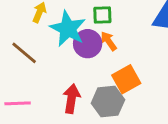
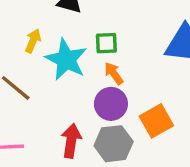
purple circle: (88, 44) -> (111, 104), moved
orange square: (126, 79) -> (156, 121), moved

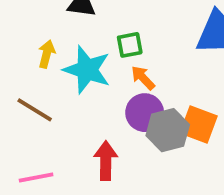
orange square: (156, 121) -> (199, 125), turned -32
gray hexagon: (114, 144) -> (168, 130), moved

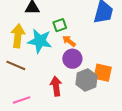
yellow arrow: (47, 54) -> (18, 36), size x1.6
orange square: (199, 125) -> (103, 73), moved
gray hexagon: (168, 130) -> (86, 80), moved

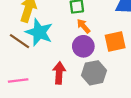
cyan star: (40, 41) -> (39, 32), moved
orange square: (103, 73) -> (115, 42), moved, turned -36

